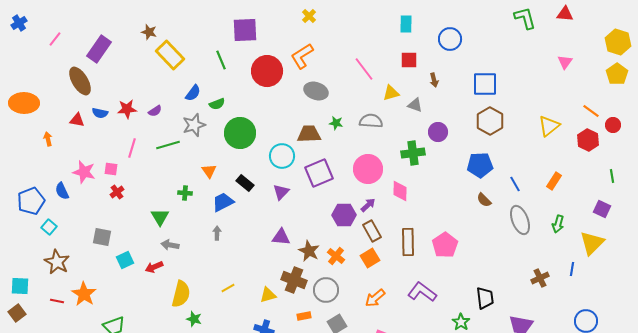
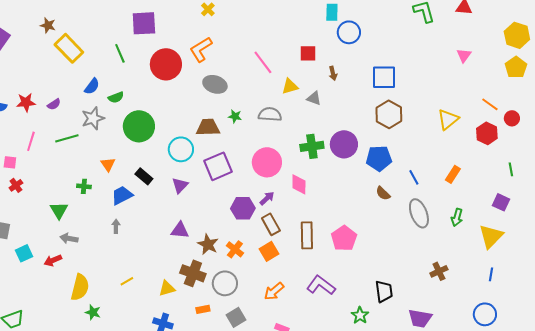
cyan rectangle: (406, 24) -> (332, 12), moved
purple circle: (438, 132) -> (344, 144), moved, size x1.4
blue line: (572, 269) -> (491, 274), moved

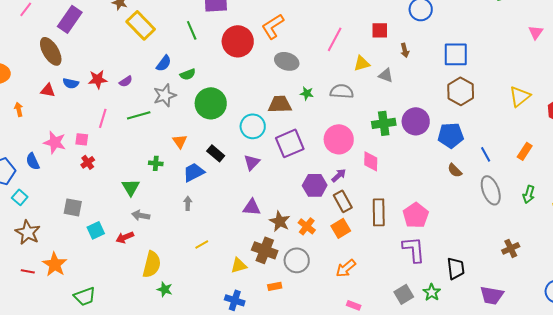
pink line: (263, 62) -> (335, 39), turned 65
yellow line: (127, 281) -> (202, 244), moved
purple L-shape: (321, 285) -> (414, 249), moved, turned 48
gray square: (236, 317) -> (404, 294), moved

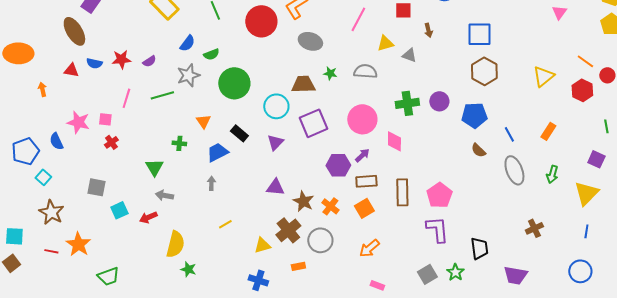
purple circle: (416, 121) -> (439, 101), size x0.7
brown rectangle: (343, 201) -> (366, 181), turned -65
brown cross: (265, 250) -> (288, 230), turned 30

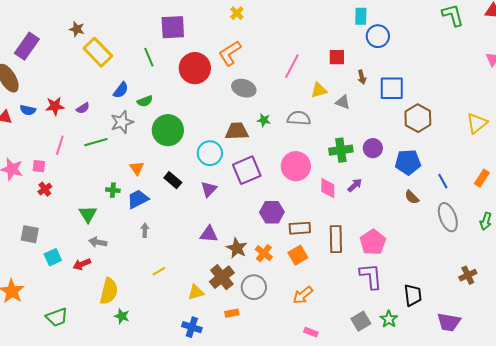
blue square: (479, 34) -> (392, 88), moved
blue trapezoid: (217, 152) -> (138, 199), moved
purple arrow: (362, 155) -> (355, 185), moved
green trapezoid: (108, 276) -> (57, 317), moved

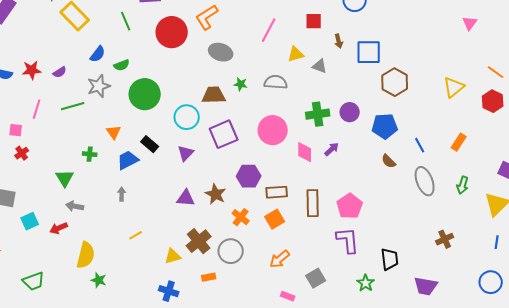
blue trapezoid: (138, 199) -> (128, 160), moved
brown star: (237, 248) -> (216, 194), moved
gray square: (361, 321) -> (316, 278), moved

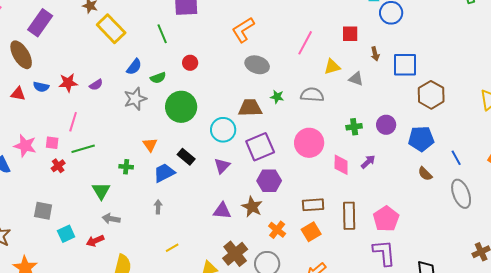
red circle: (172, 32) -> (190, 63), moved, size x0.5
green line: (73, 106) -> (83, 149), moved
green cross: (318, 114) -> (354, 127), size x0.7
purple hexagon: (249, 176) -> (269, 181), moved

